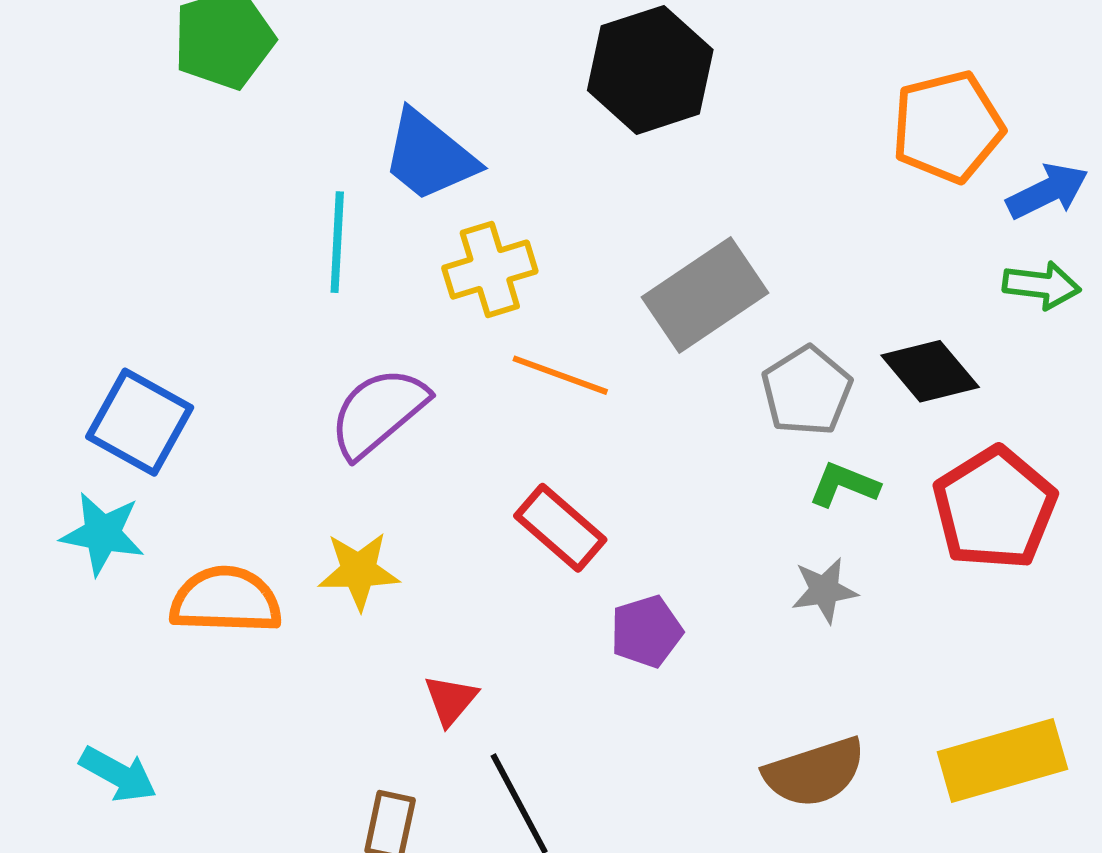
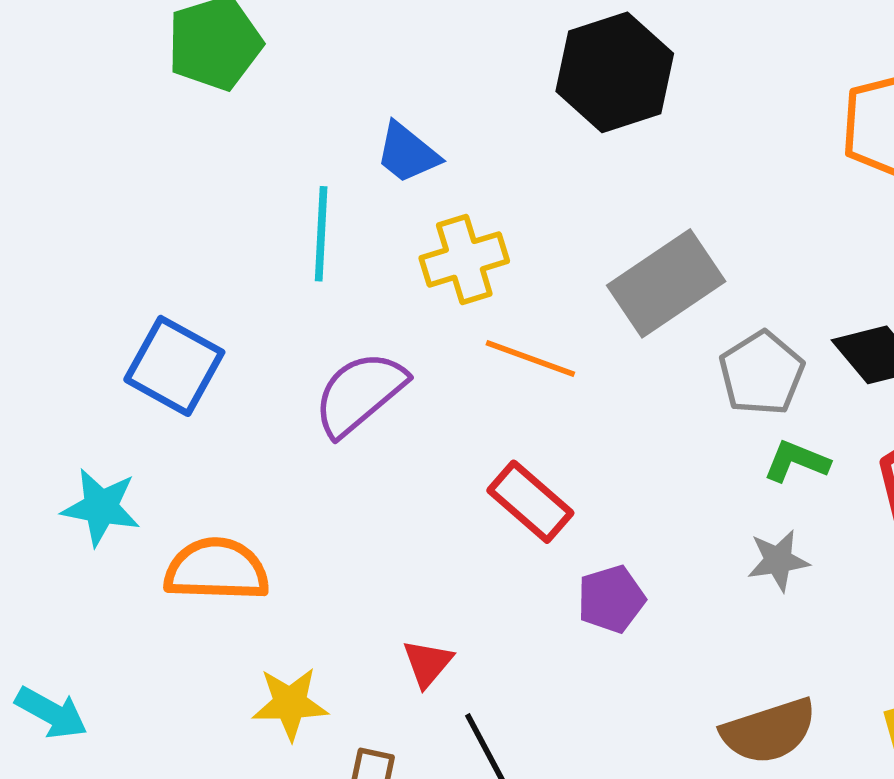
blue trapezoid: (429, 156) -> (407, 153), size x0.7
blue square: (140, 422) -> (174, 366), moved
yellow star: (359, 571) -> (290, 704), moved
cyan arrow: (118, 774) -> (51, 713), moved

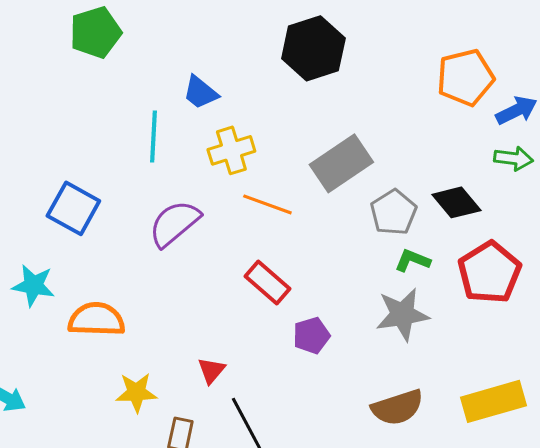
gray star: (778, 560) -> (402, 314), size x1.6

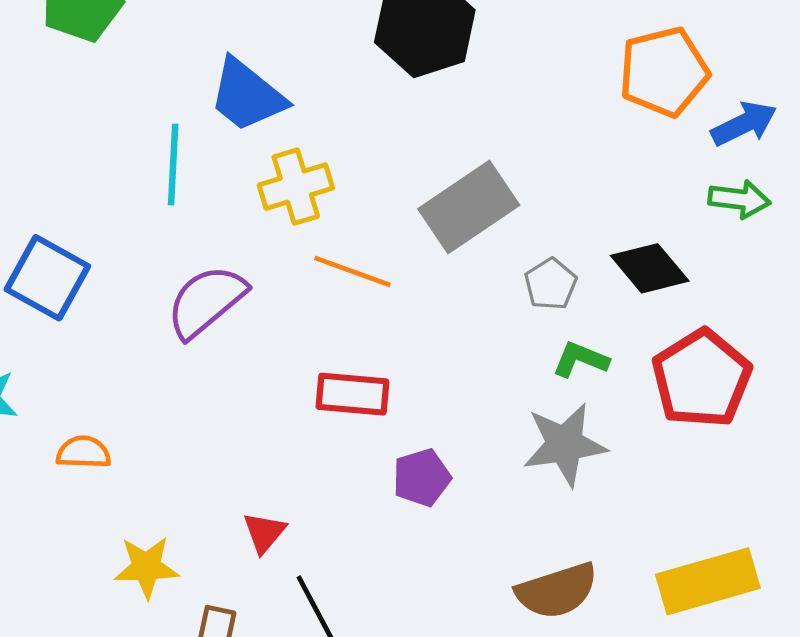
blue trapezoid: (200, 92) -> (247, 95), size x1.4
gray pentagon: (393, 212) -> (551, 284), size x0.7
red rectangle: (267, 282) -> (352, 394), turned -36
orange semicircle: (96, 319) -> (84, 452), size x0.6

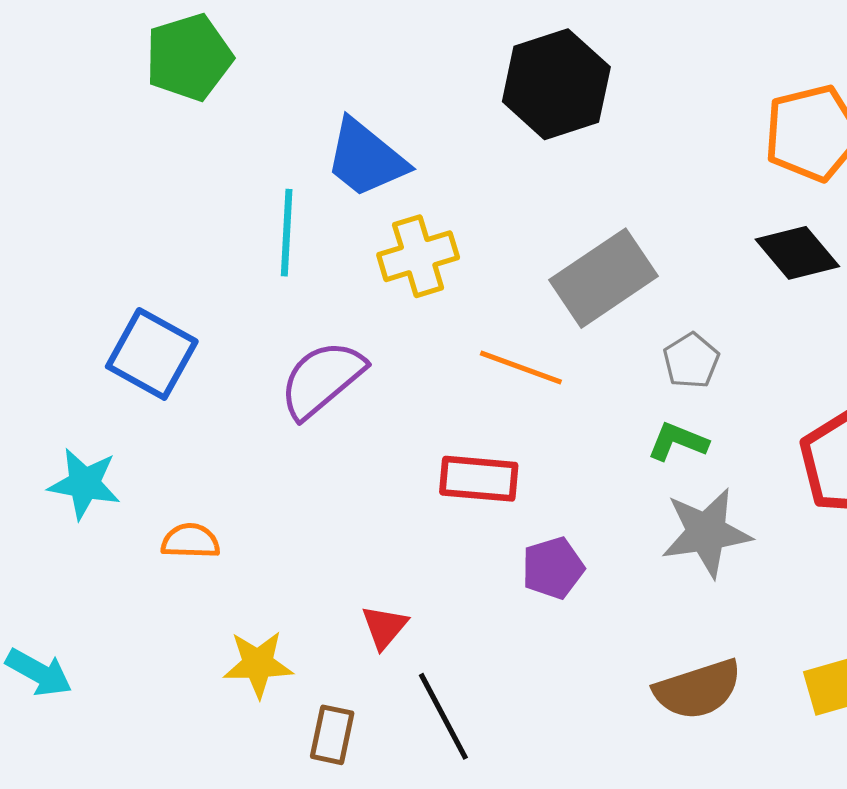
black diamond: (650, 268) -> (797, 253), moved
orange line: (352, 271) -> (521, 367), moved
green L-shape: (580, 360) -> (678, 442), moved

